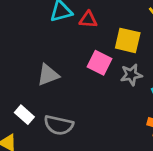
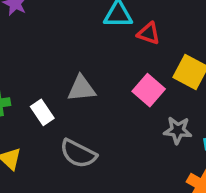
gray star: (131, 75) -> (178, 130), moved
white rectangle: (24, 115) -> (42, 112), moved

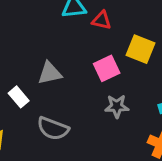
pink square: (149, 90) -> (107, 68), turned 30
gray star: (178, 130) -> (117, 106), moved

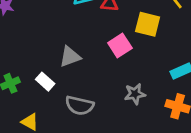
gray star: (117, 106) -> (135, 94), moved

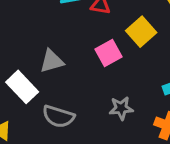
yellow square: (148, 24) -> (141, 32), turned 30
white rectangle: (45, 82) -> (22, 87), size x1.5

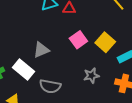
yellow square: (141, 32) -> (105, 42), moved

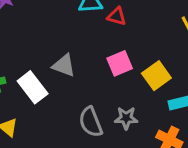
gray triangle: (41, 50) -> (64, 65), turned 30
gray semicircle: (50, 86) -> (91, 122), moved, turned 45

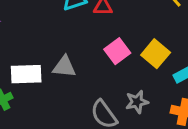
white rectangle: (33, 87) -> (26, 74), moved, turned -40

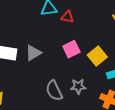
gray triangle: (64, 67) -> (33, 53), turned -48

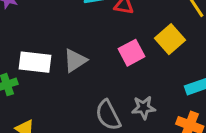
yellow square: (97, 56) -> (170, 39), moved

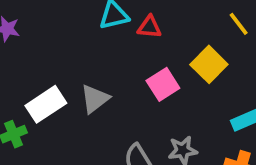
white rectangle: (35, 62) -> (46, 104), turned -36

